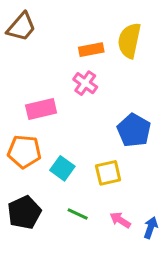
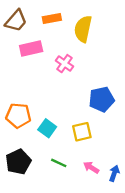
yellow semicircle: (129, 41) -> (83, 29), moved
orange rectangle: (91, 50) -> (52, 18), moved
pink rectangle: (41, 109) -> (31, 49), moved
blue pentagon: (134, 130) -> (102, 99), turned 30

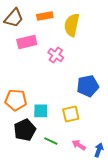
cyan square: (47, 128) -> (41, 111), turned -35
black pentagon: (18, 162) -> (25, 130), moved

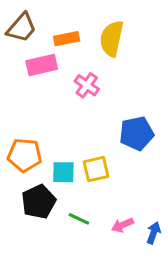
orange rectangle: (45, 16) -> (67, 39), moved
yellow square: (71, 114) -> (96, 169), moved
pink arrow: (79, 145) -> (122, 225), turned -56

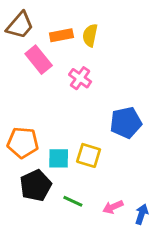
yellow semicircle: (112, 39) -> (90, 35), moved, size x0.7
pink rectangle: (42, 65) -> (39, 60), turned 64
yellow square: (96, 169) -> (89, 155), turned 30

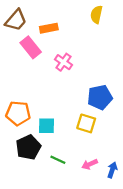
yellow semicircle: (90, 35) -> (96, 15), moved
yellow square: (89, 155) -> (86, 123), moved

